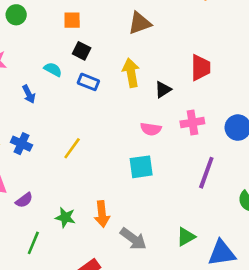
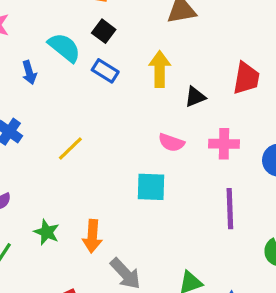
cyan semicircle: (53, 69) -> (64, 48), size x1.5
purple line: (206, 173) -> (230, 209), turned -32

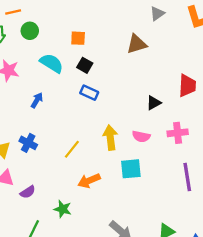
cyan semicircle: (64, 48) -> (52, 63), moved
yellow arrow: (160, 69) -> (110, 138), moved
blue arrow: (29, 72) -> (37, 100), turned -126
orange arrow: (92, 236) -> (89, 181), moved, turned 70

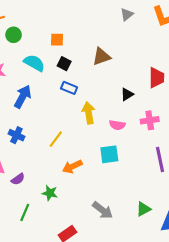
brown triangle: (137, 44) -> (101, 56), moved
blue arrow: (37, 100) -> (23, 97), size x1.6
yellow arrow: (110, 138) -> (89, 113), moved

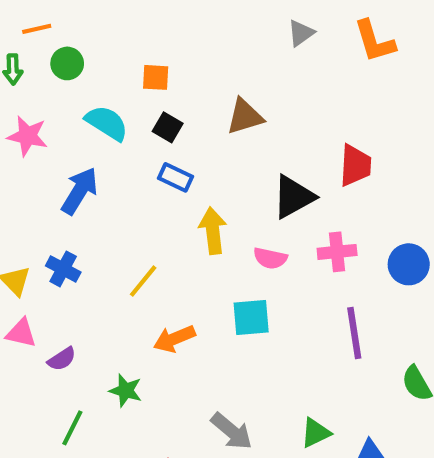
black triangle: (127, 94) -> (293, 197), size x1.6

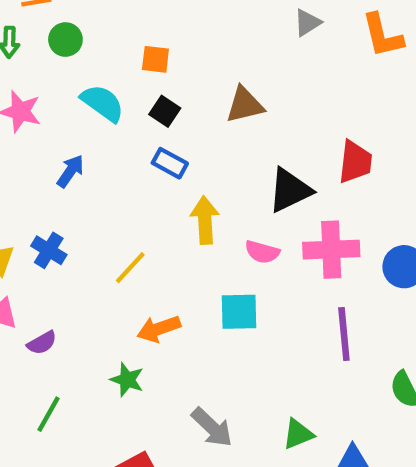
blue arrow: (80, 191) -> (70, 171), size x0.7
pink cross: (337, 252) -> (331, 250), size x1.4
green star: (126, 391) -> (127, 380), moved

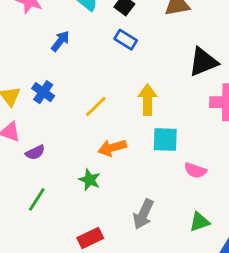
yellow arrow: (205, 220) -> (147, 100), moved
pink semicircle: (262, 252) -> (195, 170), moved
gray arrow: (212, 427) -> (143, 214), turned 68

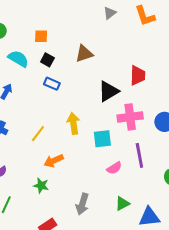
cyan square: (165, 139) -> (102, 139), moved
pink semicircle: (195, 170) -> (114, 168), turned -42

